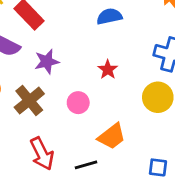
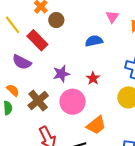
purple star: (47, 61) -> (61, 74), moved
pink circle: (78, 103) -> (73, 102), size x1.6

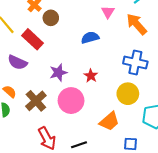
orange trapezoid: (96, 125) -> (109, 121), moved

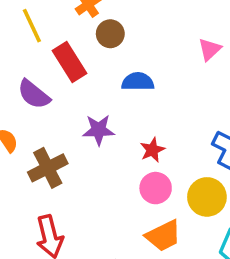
blue semicircle: (90, 38) -> (138, 82), moved
pink circle: (71, 101) -> (156, 188), moved, size x0.7

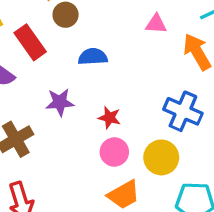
pink triangle: (210, 49) -> (156, 24), turned 50
red star: (152, 150) -> (109, 118), turned -30

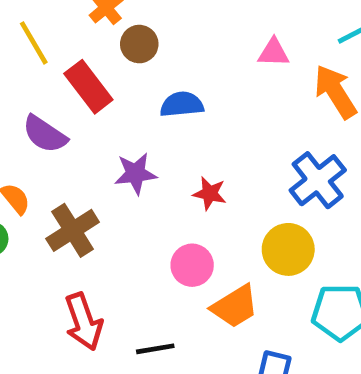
blue cross: (183, 111) -> (318, 180), turned 30
pink circle: (114, 152) -> (192, 265), moved

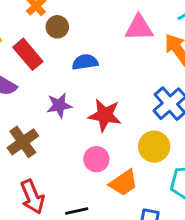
pink triangle: (273, 53) -> (139, 28), size x1.5
red star: (210, 193) -> (105, 115), size x1.6

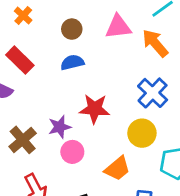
brown circle: (57, 27) -> (72, 29), moved
purple star: (59, 105) -> (60, 127), moved
pink circle: (96, 159) -> (72, 152), moved

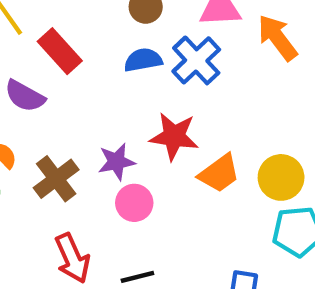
blue cross: (153, 93) -> (196, 60), moved
yellow circle: (142, 133) -> (281, 177), moved
orange trapezoid: (117, 169) -> (219, 173), moved

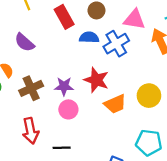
red rectangle: (60, 51) -> (64, 17), moved
yellow circle: (281, 177) -> (149, 96), moved

